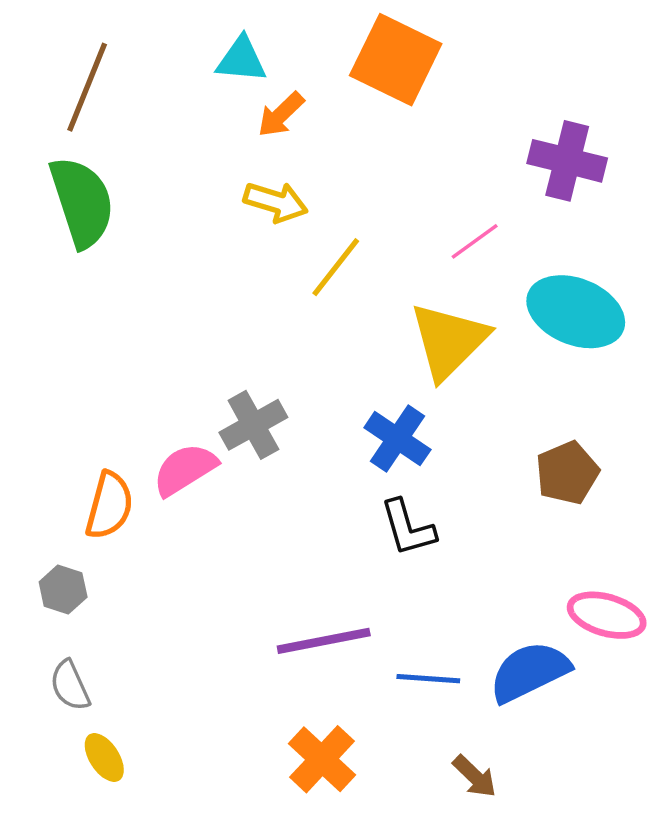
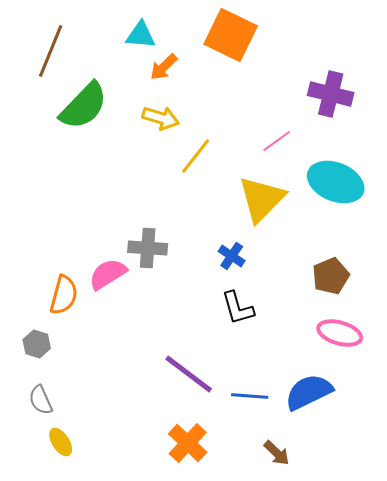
green semicircle: (82, 202) -> (84, 106), moved, turned 62
gray cross: (253, 425) -> (148, 248), turned 33
blue cross: (397, 439) -> (232, 256), size x0.7
pink ellipse: (607, 615) -> (340, 333), moved
purple line: (324, 641) -> (189, 374), turned 48

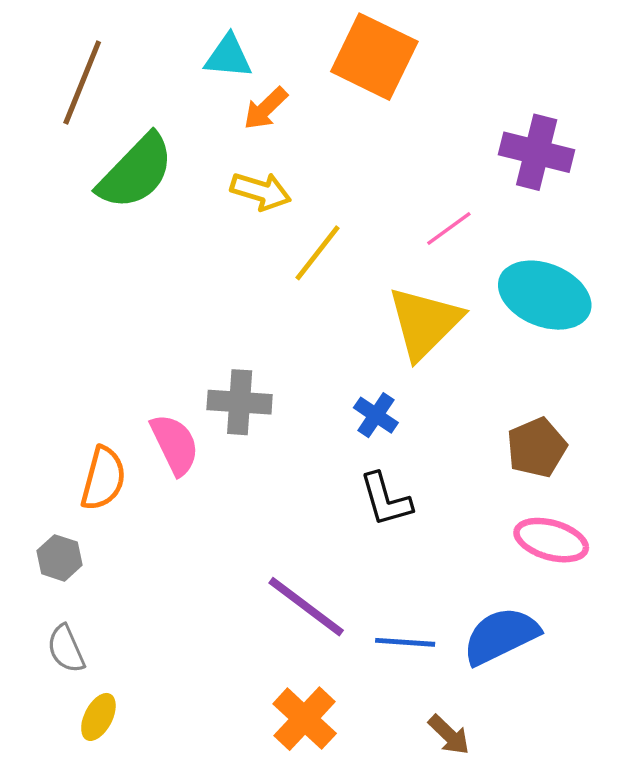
pink semicircle: (108, 274) -> (175, 444), turned 96
yellow ellipse: (61, 442) -> (98, 717), turned 60

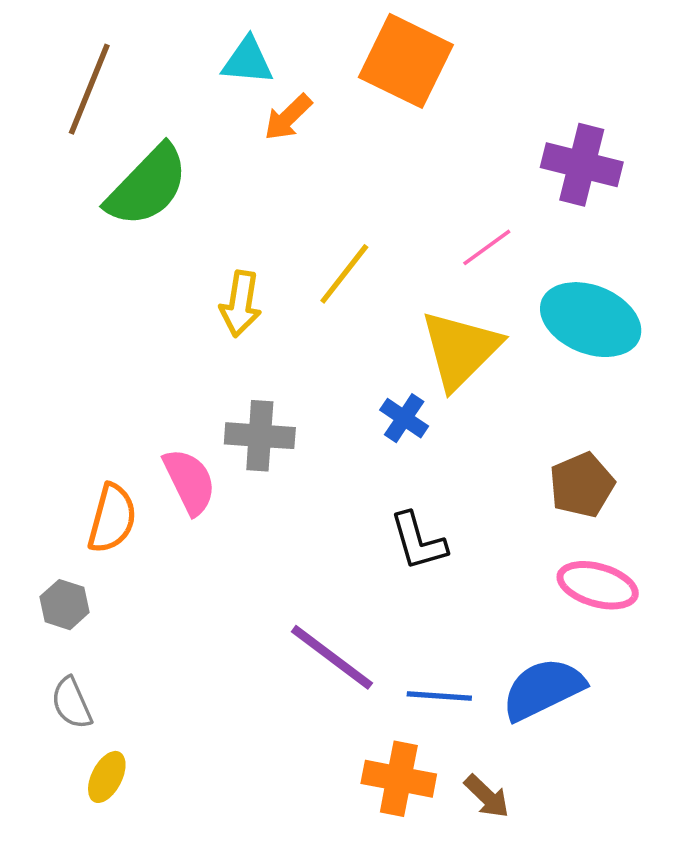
yellow arrow: (261, 191) -> (241, 304), moved, turned 82
blue cross: (376, 415) -> (404, 418), moved
orange cross: (305, 719) -> (399, 779), moved, turned -32

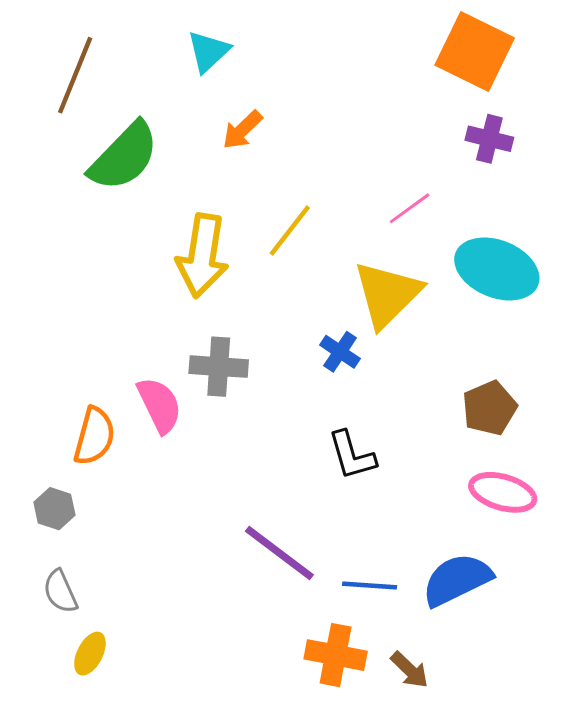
cyan triangle: (248, 61) -> (208, 51), turned -48
orange square: (406, 61) -> (475, 51), moved
orange arrow: (288, 117) -> (242, 130), moved
purple cross: (582, 165) -> (489, 139), size x0.7
yellow arrow: (241, 304) -> (202, 256), size x1.5

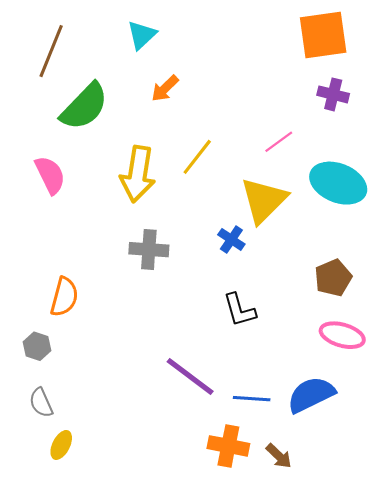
orange square: (475, 51) -> (323, 35), turned -34
pink semicircle: (160, 405) -> (50, 175), moved

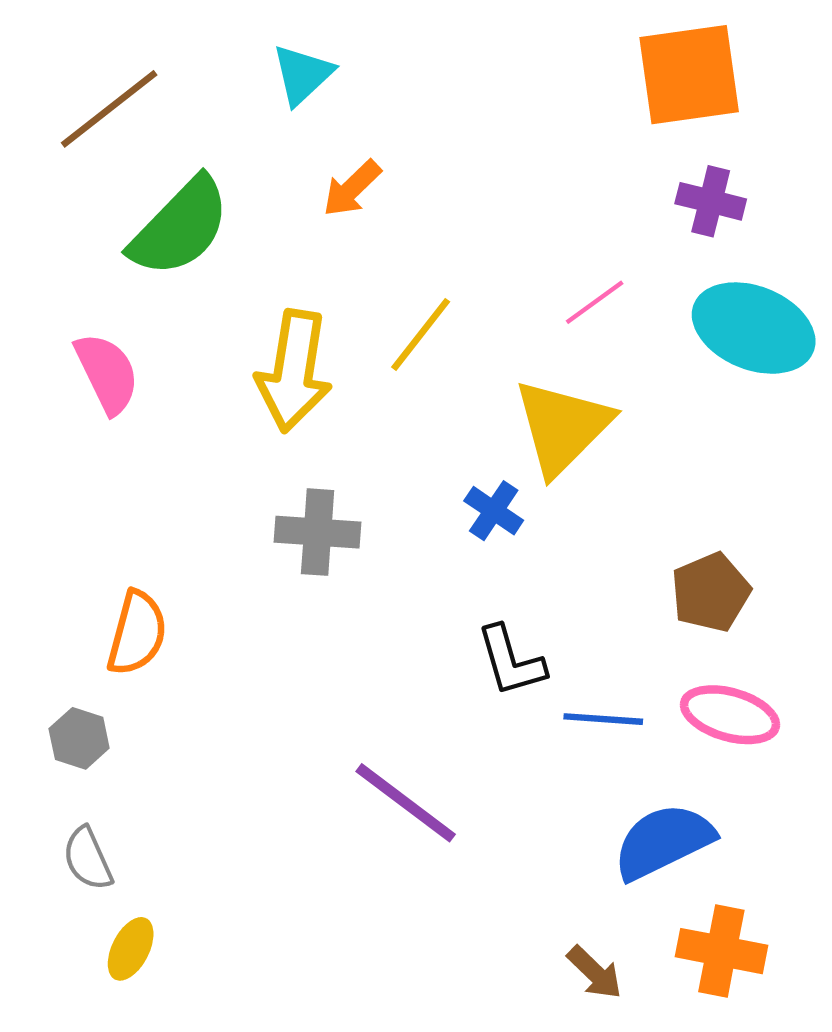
brown line: (51, 51) -> (109, 109), turned 30
cyan ellipse: (338, 183) -> (754, 328), moved
blue line: (252, 399) -> (603, 719), moved
orange cross: (228, 446) -> (721, 951), moved

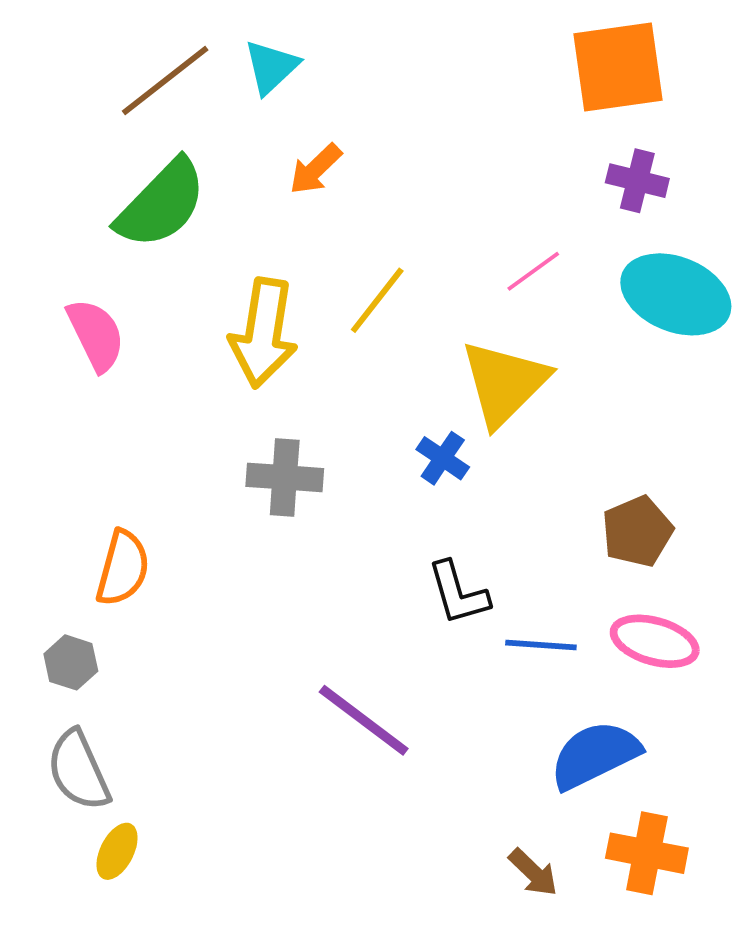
brown line: (109, 109) -> (165, 80), moved
gray semicircle: (88, 859) -> (78, 770), size x1.4

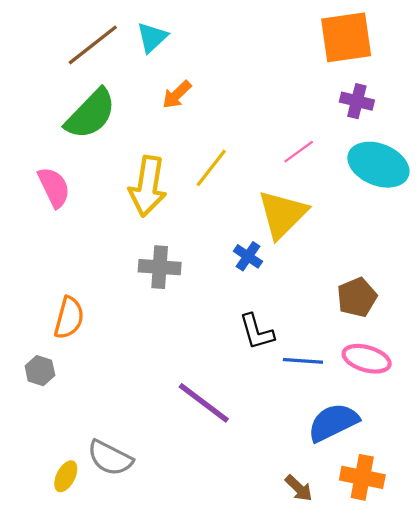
gray semicircle: (78, 770) -> (110, 458), moved, turned -39

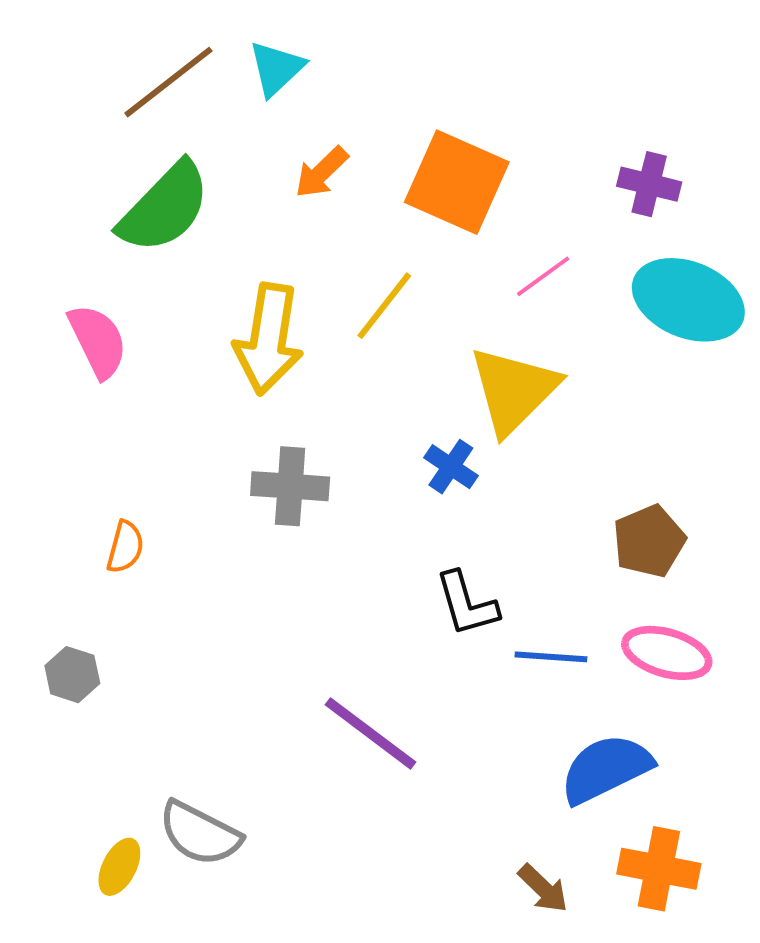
orange square: (346, 37) -> (457, 182), moved, turned 32
orange semicircle: (69, 318) -> (125, 547), moved, size x0.7

